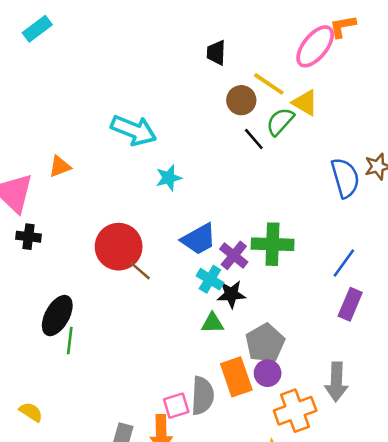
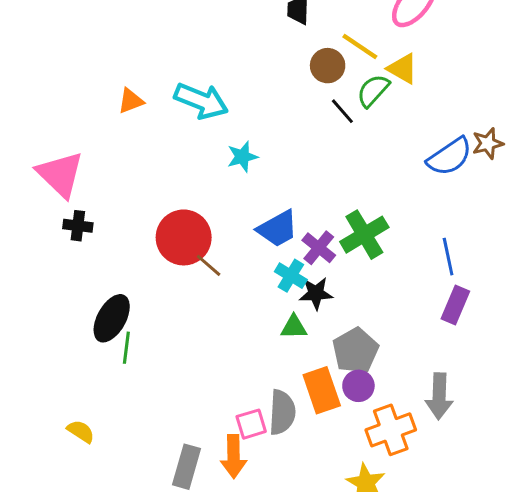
orange triangle: (60, 167) -> (131, 101), moved
blue semicircle: (345, 178) -> (450, 157), turned 72
green cross: (273, 244) -> (364, 235), turned -33
blue line: (344, 263) -> (448, 257), turned -48

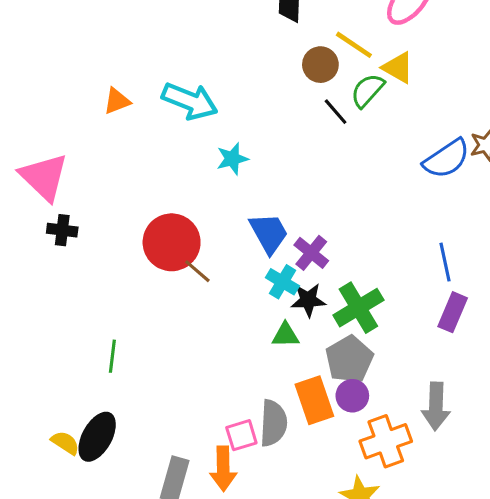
blue trapezoid: (278, 229) -> (269, 233), turned -90
green cross: (364, 235) -> (358, 308), moved
black ellipse: (112, 318) -> (97, 437), moved

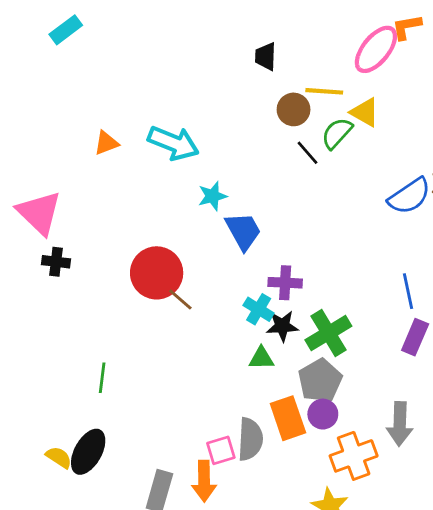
yellow line: (354, 45) -> (324, 91), turned -30
blue trapezoid: (269, 233) -> (243, 231), moved
purple cross: (311, 253) -> (285, 283), turned -36

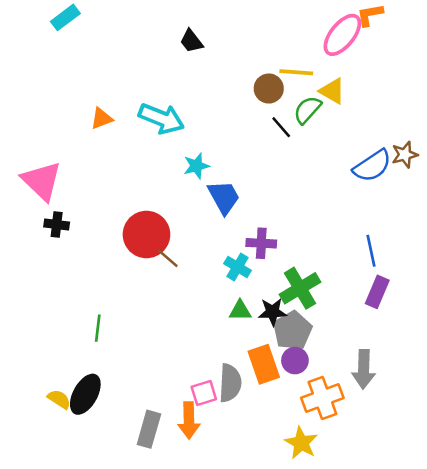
black trapezoid: (266, 56) -> (191, 41), moved, turned -40
black star: (282, 326) -> (272, 312), moved

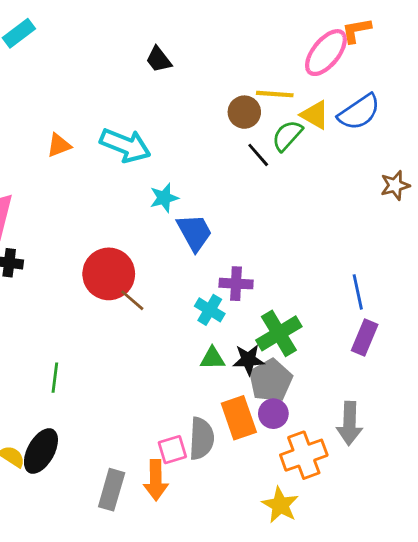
blue semicircle: (372, 166) -> (359, 112), moved

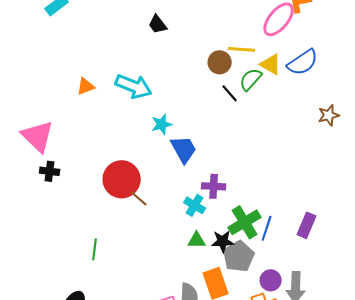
blue line: (358, 292) -> (267, 228), moved, turned 30
green line: (55, 378) -> (95, 249), moved
purple circle: (273, 414) -> (271, 280), moved

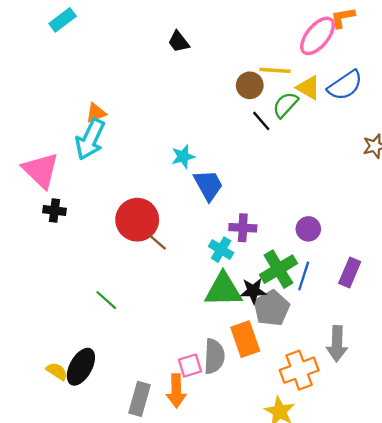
cyan arrow: (134, 86) -> (90, 139), moved, turned 93
green triangle: (197, 240) -> (223, 290), size x1.8
green line: (95, 249) -> (106, 300), turned -55
purple circle: (271, 280) -> (308, 229), moved

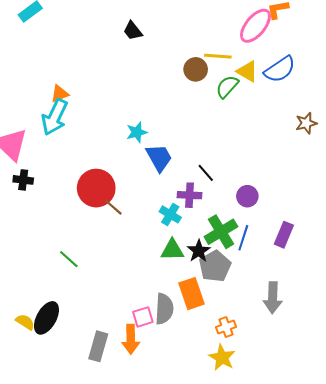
black line: (261, 121) -> (206, 173), moved
green triangle: (223, 290) -> (172, 250), size x0.7
black star: (253, 291) -> (199, 251), turned -30
orange cross: (299, 370) -> (226, 327), moved, size x0.6

